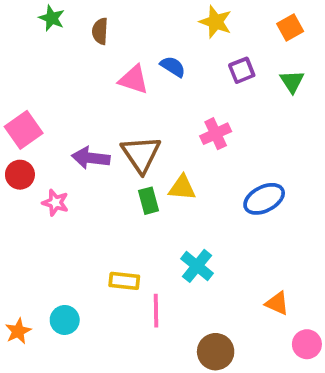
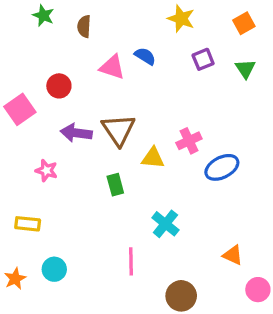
pink cross: (216, 134) -> (189, 141), moved
red circle: (20, 175) -> (59, 86), moved
green rectangle: (149, 201) -> (115, 185), moved
yellow rectangle: (124, 281) -> (28, 224), moved

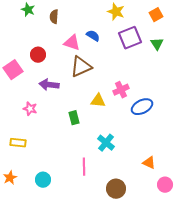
purple square: (203, 59) -> (130, 38), size x1.6
brown triangle: (118, 130) -> (81, 67), moved, turned 40
cyan circle: (54, 269) -> (43, 180), moved

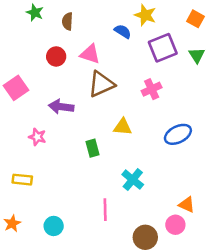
orange square: (156, 15) -> (196, 19), turned -32
blue semicircle: (93, 36) -> (123, 31), moved
red circle: (38, 55) -> (56, 56), moved
pink cross: (121, 90) -> (152, 89), moved
pink circle: (165, 185) -> (175, 225), moved

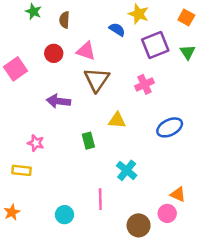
brown triangle: (101, 84) -> (97, 80), turned -32
pink square: (16, 88) -> (15, 69), moved
pink star: (37, 137) -> (36, 143), moved
cyan circle: (54, 226) -> (64, 215), moved

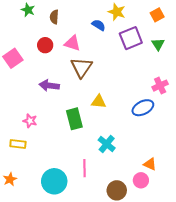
orange square: (186, 18) -> (157, 15), turned 32
pink cross: (145, 84) -> (160, 86), moved
green rectangle: (88, 141) -> (74, 119), size x1.5
cyan circle: (64, 215) -> (54, 181), size x1.6

